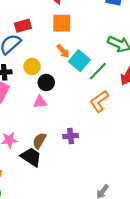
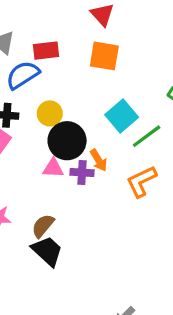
orange arrow: (63, 51) -> (99, 160), moved
black circle: (46, 82) -> (67, 141), size x1.5
purple cross: (71, 136) -> (82, 172), moved
black trapezoid: (31, 157) -> (47, 251), moved

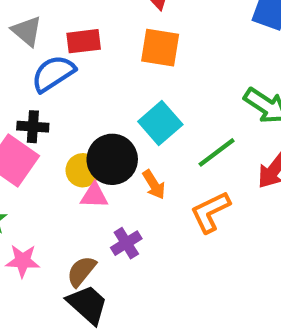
yellow circle: (50, 113) -> (83, 170), moved
cyan square: (122, 116) -> (160, 123), moved
purple cross: (82, 172) -> (126, 243), moved, turned -35

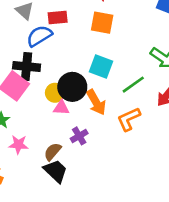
cyan square: (160, 123) -> (101, 66), turned -30
black cross: (33, 127) -> (27, 67), size x1.5
orange arrow: (154, 185) -> (96, 102), size x1.5

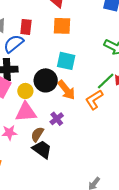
red rectangle: (58, 18) -> (26, 27), turned -70
green line: (133, 85) -> (106, 81), moved
yellow circle: (55, 93) -> (25, 91), moved
pink triangle: (61, 108) -> (26, 112), moved, size x1.6

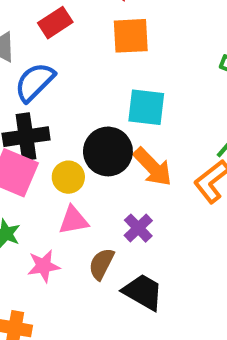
red rectangle: (26, 27) -> (55, 23), moved, turned 56
pink triangle: (26, 112) -> (73, 220), size x0.7
black trapezoid: (42, 149) -> (143, 292), moved

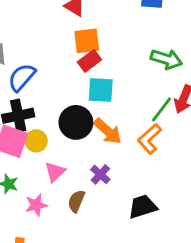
red rectangle: (55, 23) -> (89, 61), moved
yellow circle: (68, 177) -> (36, 141), moved
pink triangle: (73, 220) -> (55, 172), turned -30
black trapezoid: (143, 292) -> (143, 207), moved, turned -44

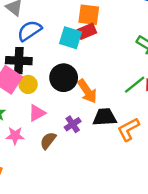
cyan square: (101, 90) -> (71, 38), moved
orange L-shape: (149, 139) -> (128, 129), moved
black trapezoid: (143, 207) -> (105, 117), moved

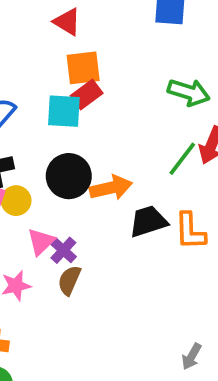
orange arrow: (87, 91) -> (111, 188), turned -55
purple cross: (73, 124) -> (63, 250), moved
orange L-shape: (128, 129) -> (190, 231), turned -50

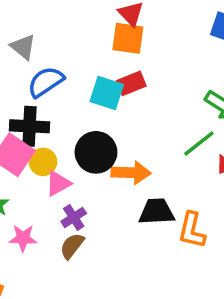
orange square: (83, 68) -> (128, 38), moved
green line: (182, 159) -> (199, 144), moved
pink triangle: (41, 242) -> (58, 183), moved

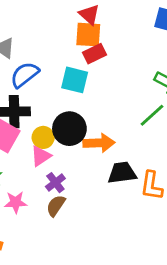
red rectangle: (131, 83) -> (95, 54), moved
yellow circle: (43, 162) -> (43, 137), moved

